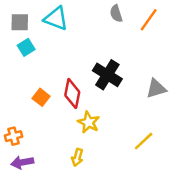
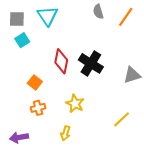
cyan triangle: (56, 18) -> (48, 16), turned 35
red diamond: (72, 94) -> (61, 61), moved
orange cross: (14, 136) -> (38, 108), moved

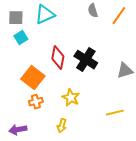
cyan triangle: (48, 16) -> (45, 15), turned 40
orange square: (35, 82) -> (33, 78), size x1.6
yellow line: (122, 119) -> (115, 113), turned 30

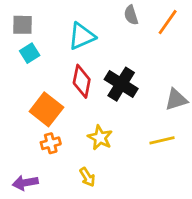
cyan triangle: (45, 15) -> (82, 36), moved
yellow line: (115, 113) -> (162, 140), moved
yellow arrow: (62, 126) -> (87, 177), turned -48

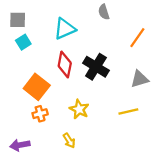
orange line: (168, 22) -> (137, 38), moved

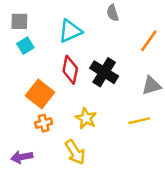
yellow arrow: (69, 141) -> (75, 152), size x1.5

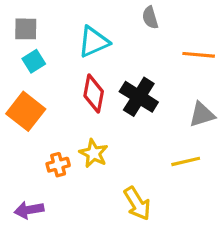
orange line: (149, 41) -> (199, 55), turned 60
orange square: (40, 94) -> (26, 111), moved
yellow star: (86, 118) -> (94, 153), moved
yellow arrow: (75, 152) -> (137, 203), moved

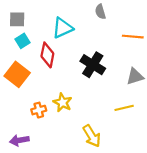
red diamond: (94, 94) -> (47, 55), moved

